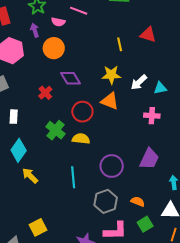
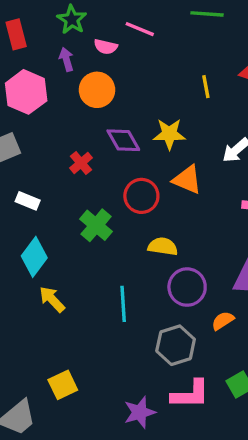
yellow star: (111, 75) -> (169, 134), moved
white rectangle: (14, 117) -> (28, 201), turned -72
yellow semicircle: (81, 139) -> (163, 246), moved
orange semicircle: (138, 202) -> (223, 321), moved, turned -56

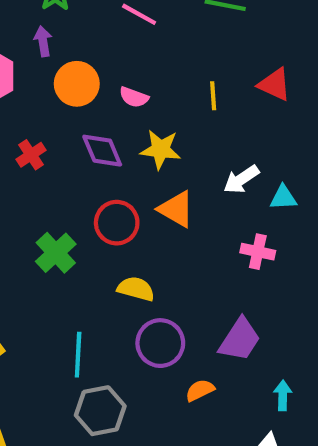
pink semicircle: (106, 47) -> (134, 97), moved
red cross: (81, 163) -> (31, 155), moved
gray hexagon: (176, 345) -> (100, 411), moved

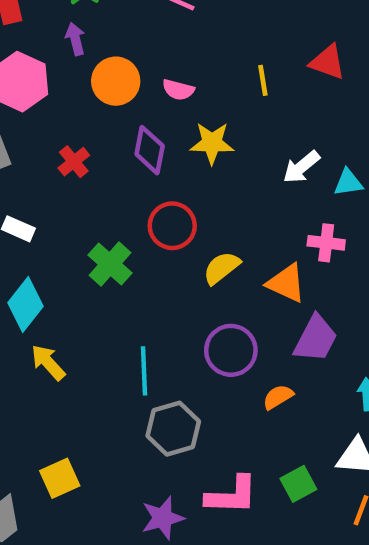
purple diamond: (102, 151) -> (150, 150), turned 39
orange triangle: (176, 209) -> (286, 283), moved
yellow semicircle: (136, 289) -> (222, 268), moved, turned -48

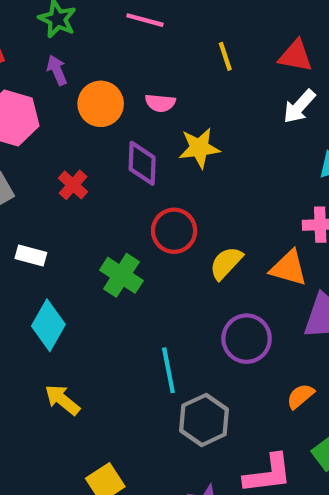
yellow line: (263, 80) -> (225, 56), moved
white arrow: (301, 167) -> (299, 106), moved
yellow arrow: (48, 362) -> (62, 400), moved
orange semicircle: (278, 397) -> (300, 396), moved

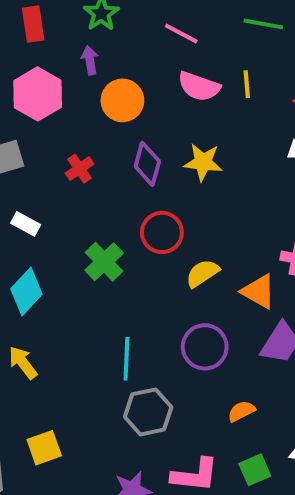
pink semicircle: (160, 103) -> (199, 86), moved, size x1.5

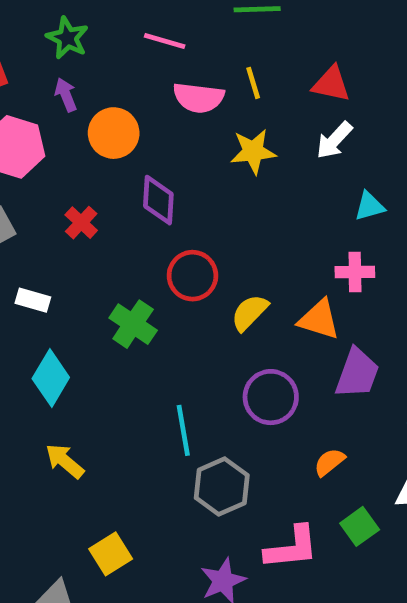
yellow star: (203, 162) -> (253, 151), moved

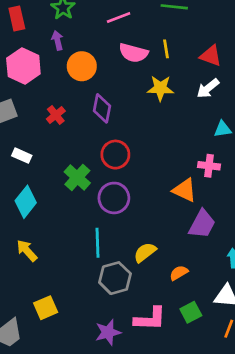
pink line: (165, 41) -> (119, 17), turned -45
yellow semicircle: (250, 313) -> (145, 252), moved
purple circle: (271, 397) -> (114, 198), moved

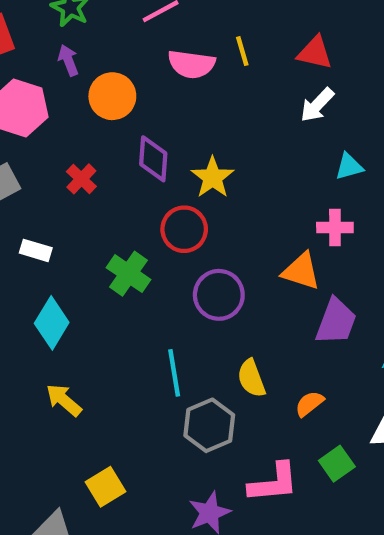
yellow star: (160, 88) -> (213, 177), moved, turned -30
purple circle: (114, 198) -> (219, 295), moved
yellow semicircle: (145, 252) -> (251, 378), turned -65

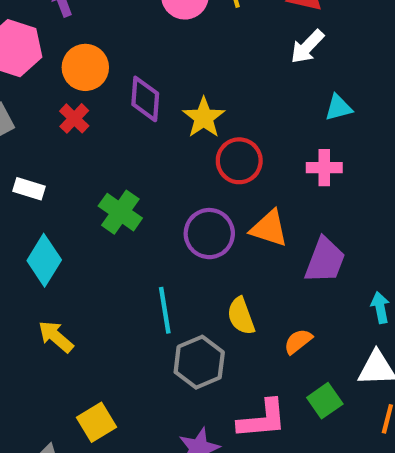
orange circle: (112, 96) -> (85, 67), moved
red circle: (184, 229) -> (239, 161), moved
orange triangle: (301, 271) -> (269, 228), moved

